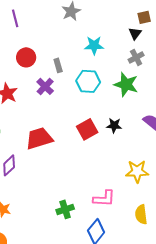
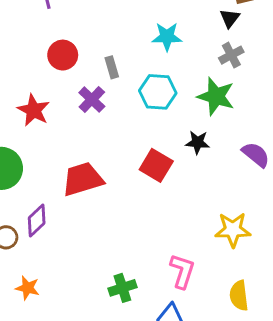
black star: (114, 125) -> (198, 142), moved
red square: (87, 129) -> (156, 165), turned -30
pink L-shape: (104, 198) -> (182, 271), turned -75

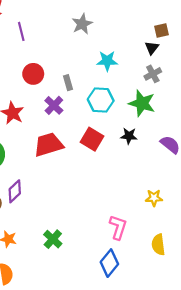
red square: (156, 165) -> (92, 139), moved
red trapezoid: (83, 179) -> (48, 145), moved
yellow star: (233, 230) -> (154, 198), size x0.7
green cross: (122, 288) -> (53, 239), moved, turned -30

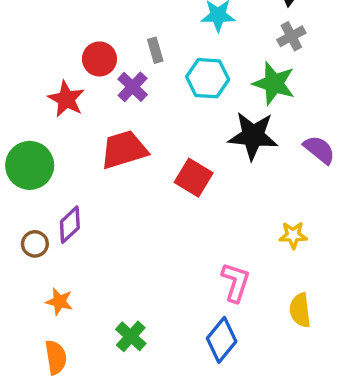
red circle: (33, 74) -> (99, 59), moved
black star: (129, 136) -> (253, 136), size x1.8
red square: (92, 139) -> (194, 178), moved
green cross: (53, 239) -> (131, 336), moved

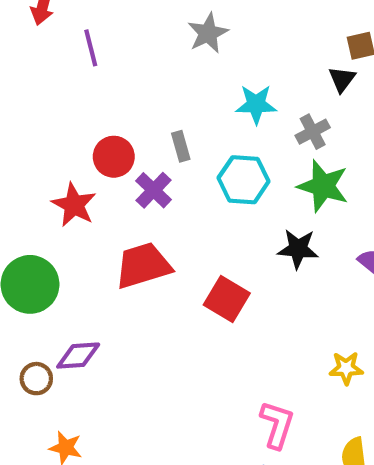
gray cross: (291, 36) -> (313, 132), moved
black star: (253, 136) -> (298, 249), size x0.7
purple diamond: (70, 225) -> (78, 356), turned 39

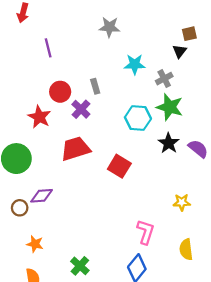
gray star: (208, 33) -> (109, 27), turned 30
purple line: (91, 48) -> (48, 48), moved
cyan hexagon: (244, 180) -> (138, 118), moved
black star: (298, 249) -> (169, 143), moved, turned 30

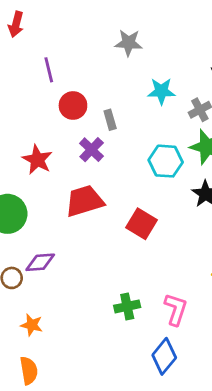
red circle: (60, 92) -> (73, 105), moved
green cross: (80, 266) -> (127, 306), moved, turned 36

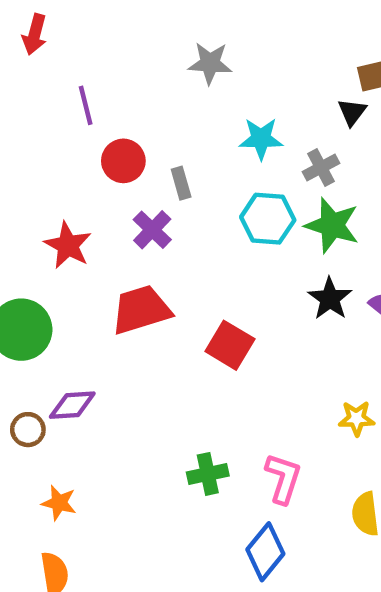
cyan hexagon: (166, 161) -> (268, 219), moved

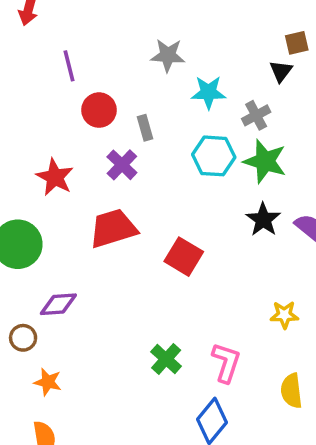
gray star: (210, 63) -> (168, 55), moved
brown circle: (28, 430) -> (23, 338), moved
green cross: (208, 474) -> (166, 359), turned -36

